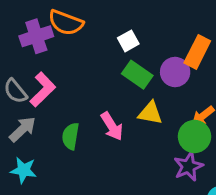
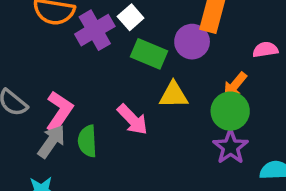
purple cross: (36, 36) -> (95, 30), moved
pink L-shape: (43, 89) -> (59, 111), moved
gray arrow: (23, 129) -> (51, 141), moved

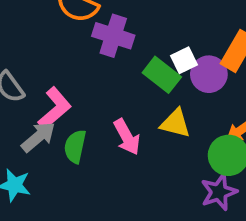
white square: (131, 17) -> (184, 60), moved
purple cross: (95, 30) -> (113, 36), turned 33

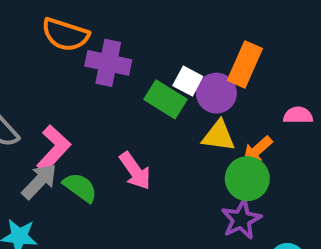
white square: (184, 60) -> (188, 81), turned -30
yellow triangle: (175, 123) -> (219, 136), moved
green semicircle: (75, 146) -> (80, 187), turned 120

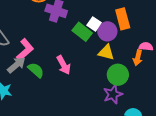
orange rectangle: (245, 64) -> (123, 19), turned -45
orange arrow: (257, 150) -> (138, 58), moved, turned -42

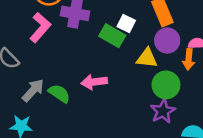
purple circle: (107, 31) -> (167, 40), moved
pink L-shape: (25, 50) -> (40, 28), moved
pink arrow: (64, 65) -> (94, 82), turned 120

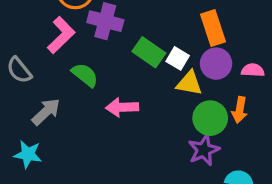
white square: (126, 24) -> (178, 58), moved
orange arrow: (189, 59) -> (240, 110), moved
green semicircle: (59, 93) -> (85, 75), moved

